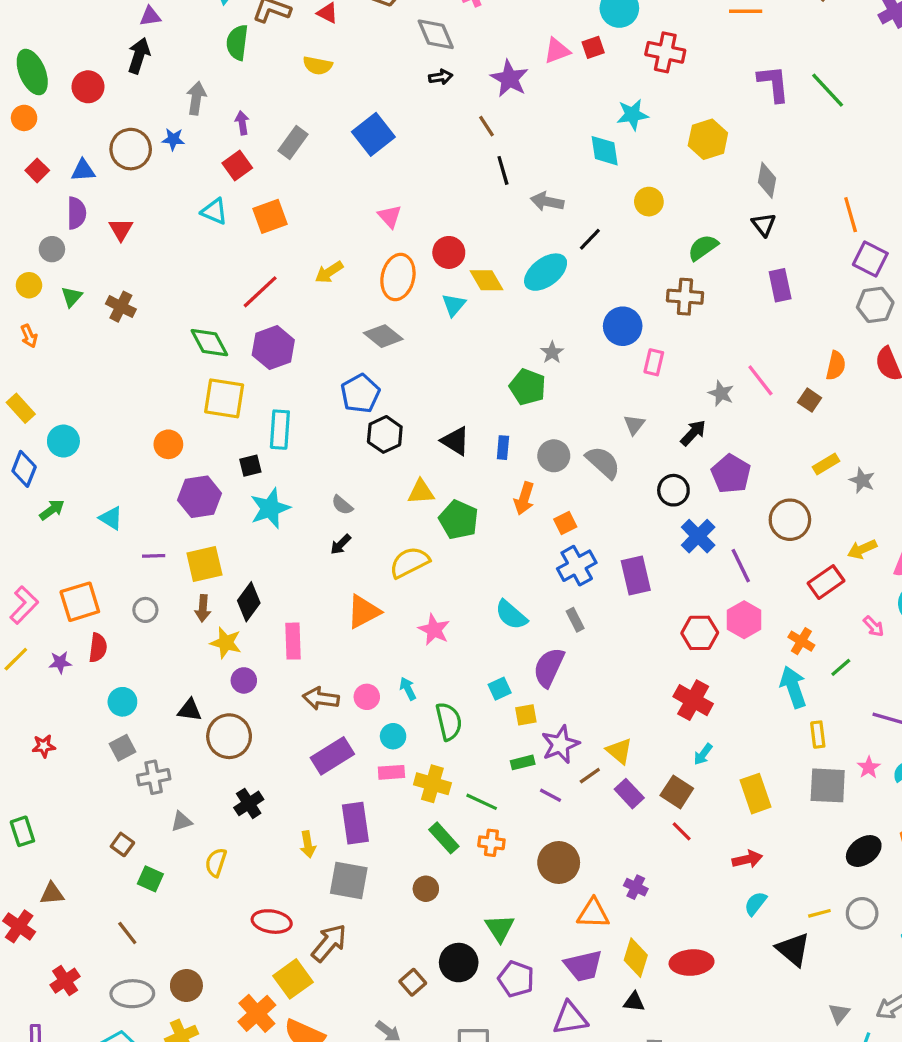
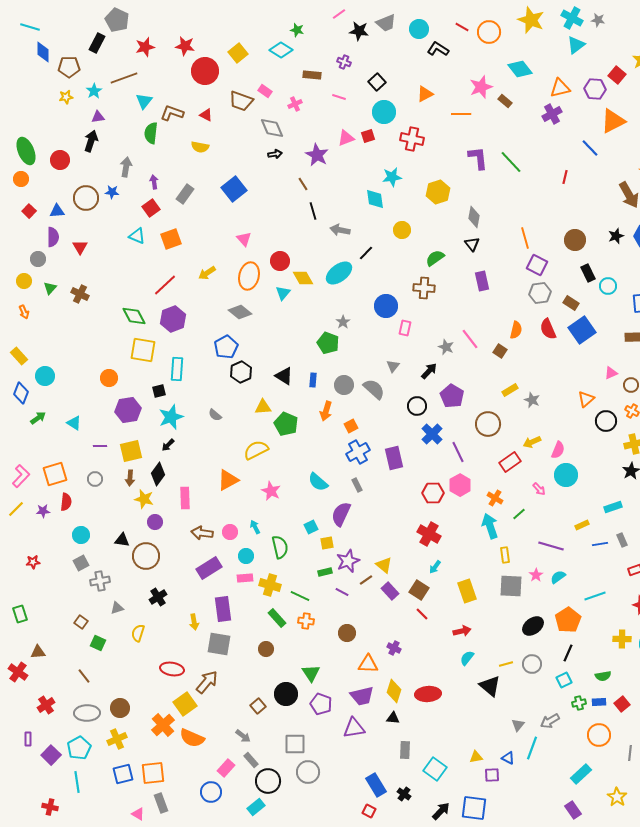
black arrow: (341, 544) -> (168, 445), moved
brown circle: (559, 862) -> (347, 633), size x0.7

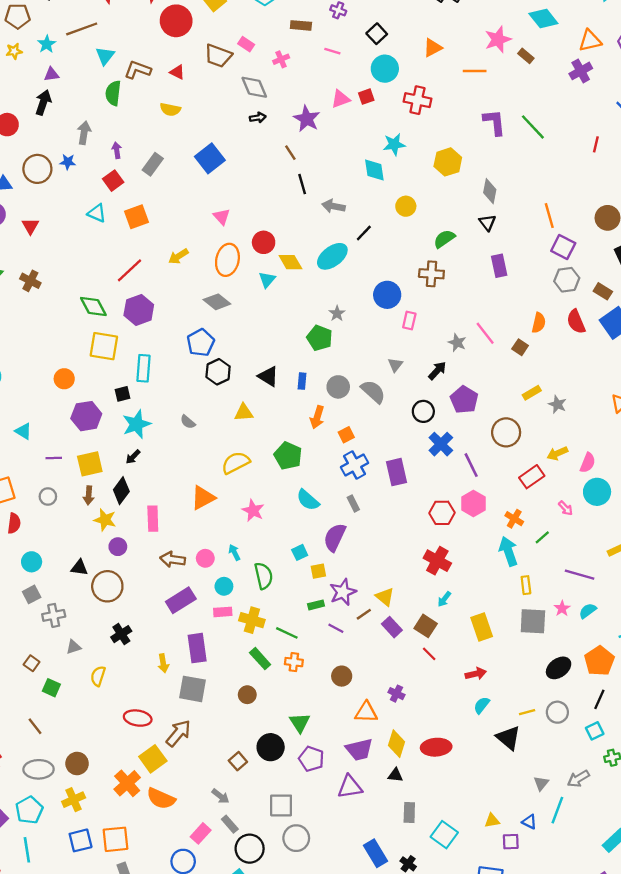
green pentagon: (286, 424) -> (288, 456), moved

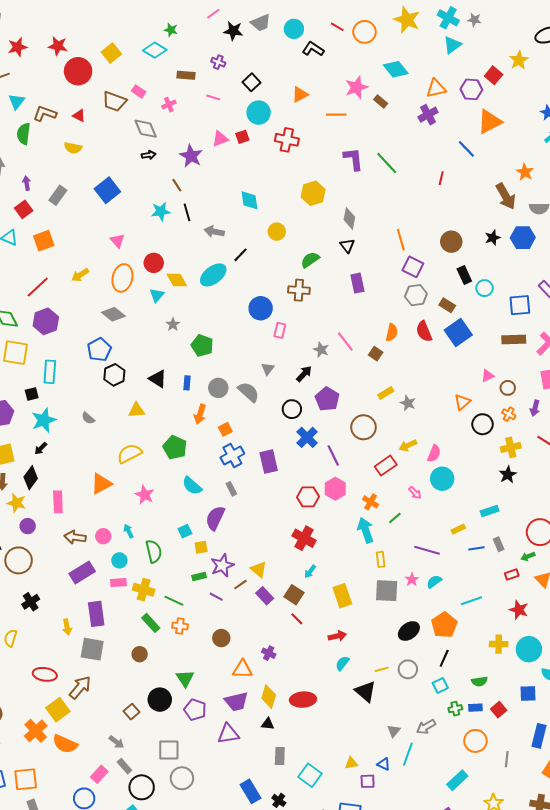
cyan star: (394, 144) -> (161, 211), moved
gray star: (337, 313) -> (173, 324), moved

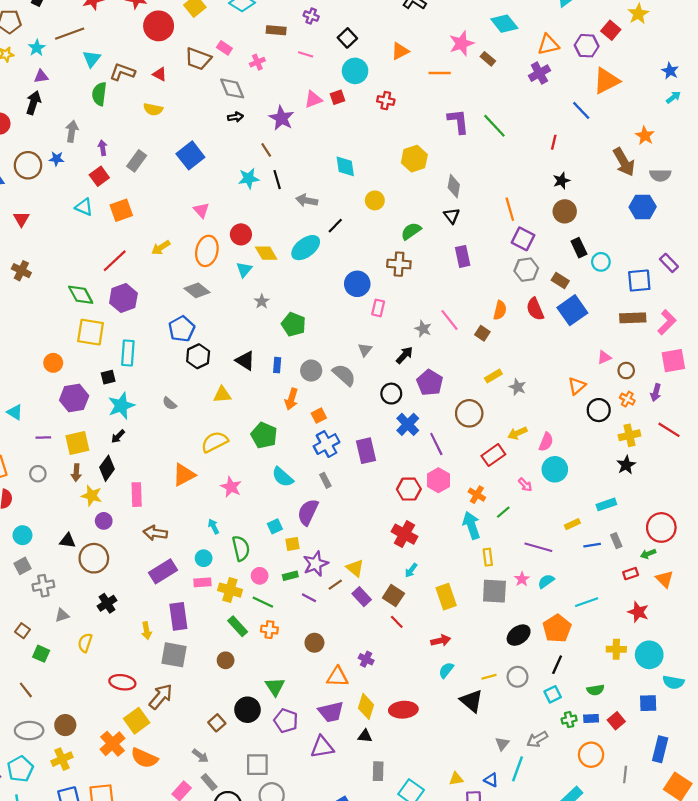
red cross: (287, 140) -> (386, 101), size x0.7
black star: (493, 238) -> (561, 181), moved
pink circle: (103, 536) -> (260, 576), moved

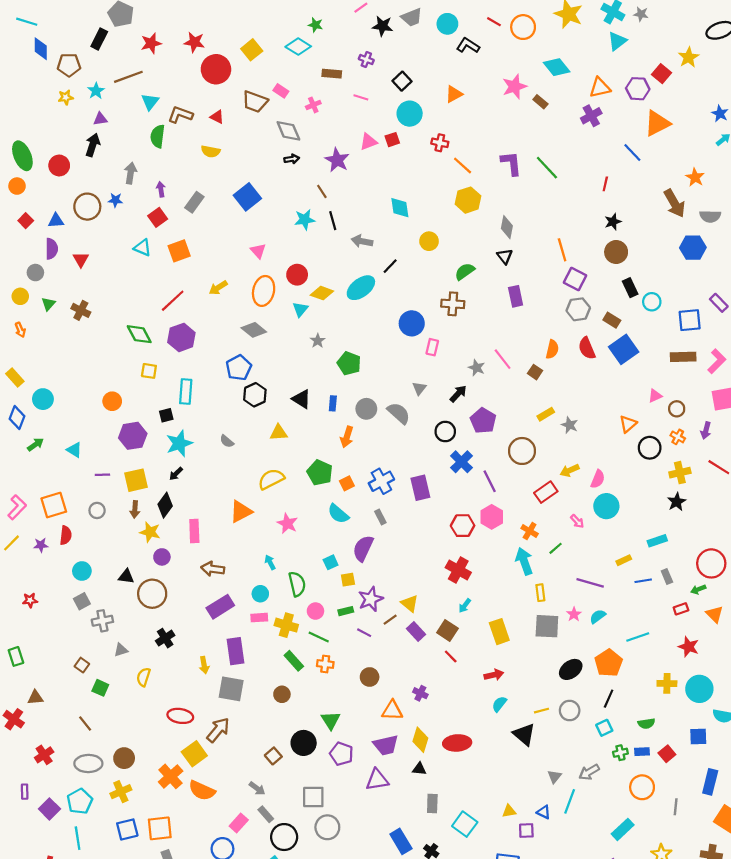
orange line: (440, 73) -> (463, 165), moved, turned 42
yellow diamond: (266, 253) -> (322, 293), turned -40
yellow square: (91, 332) -> (149, 371), size x0.6
orange square: (319, 416) -> (347, 483), moved

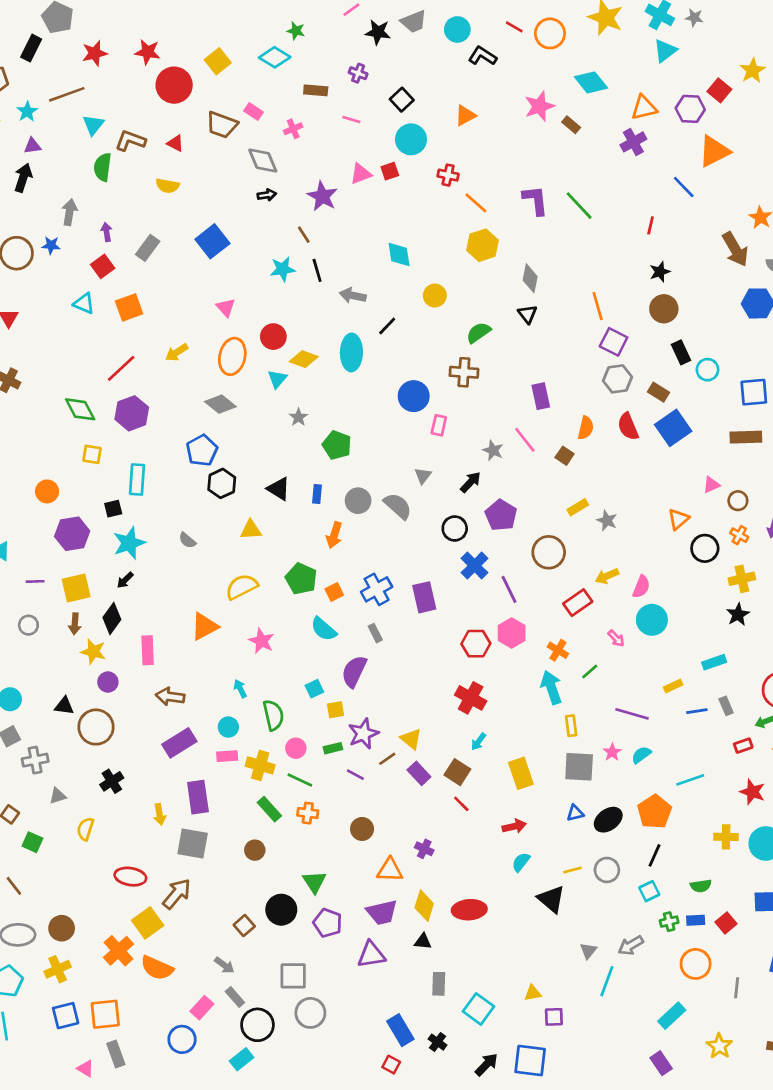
cyan ellipse: (361, 288) -> (351, 352), turned -52
purple rectangle: (516, 296) -> (541, 396), moved
blue triangle: (544, 812) -> (575, 813), moved, turned -40

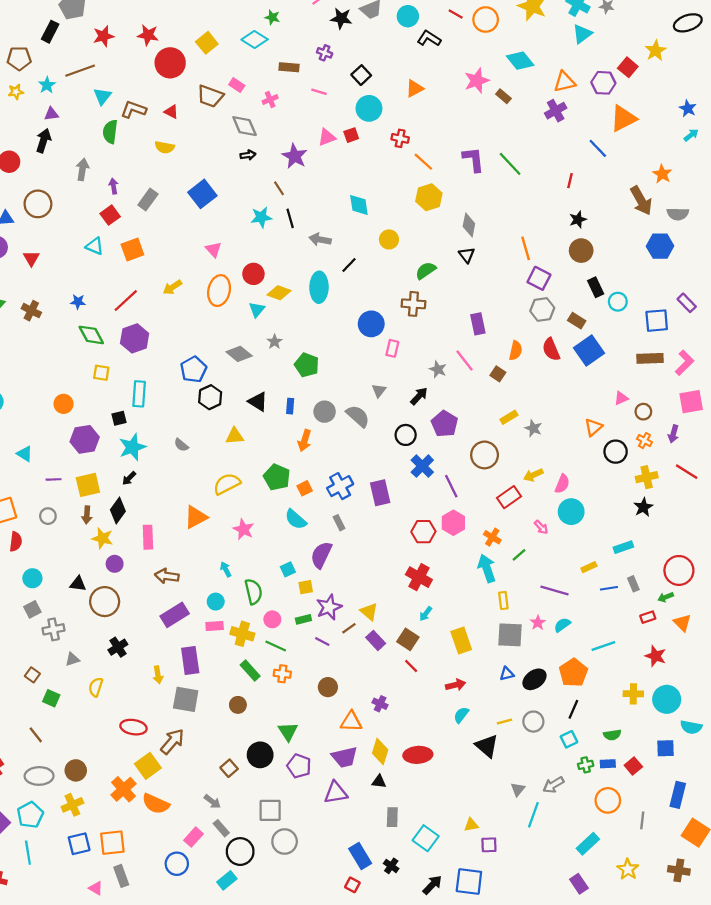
blue star: (51, 245) -> (78, 302), moved
gray diamond: (220, 404) -> (239, 354), moved

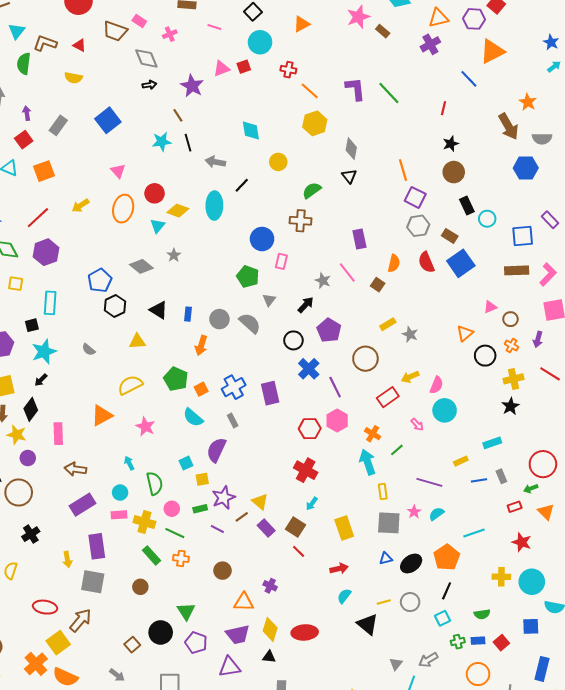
green pentagon: (307, 365) -> (248, 277), moved

